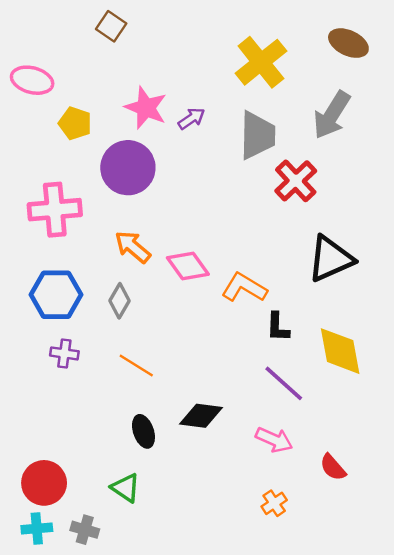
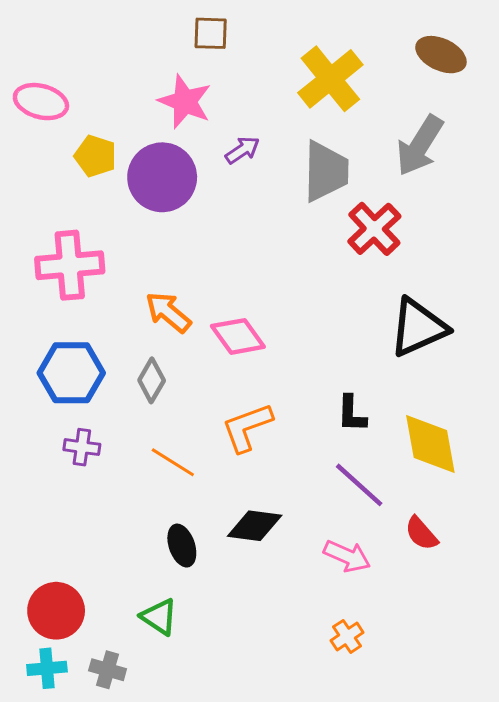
brown square: (111, 26) -> (211, 33), moved, turned -32
pink star: (146, 108) -> (185, 102), moved
purple circle: (128, 168) -> (162, 177), moved
orange L-shape: (244, 288) -> (247, 427), moved, turned -51
red semicircle: (333, 467) -> (421, 533), moved

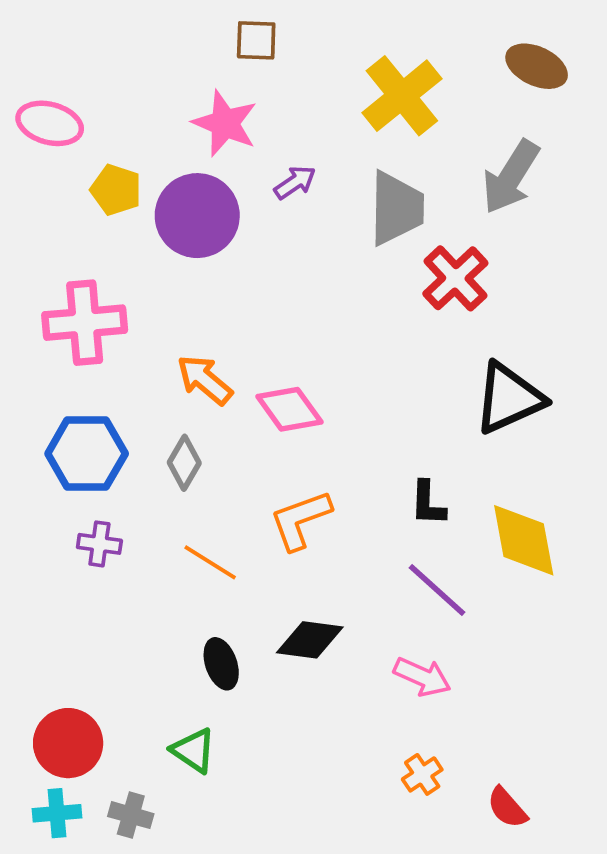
red semicircle: (421, 533) -> (507, 808), moved

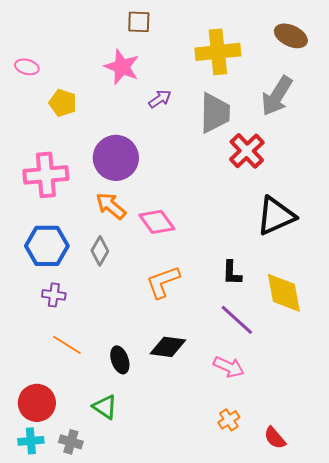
yellow cross: (402, 96) -> (218, 52), turned 33
pink ellipse: (50, 123) -> (27, 67), size x0.7
purple circle: (197, 216) -> (116, 158), moved
orange line: (210, 562) -> (67, 345), moved

